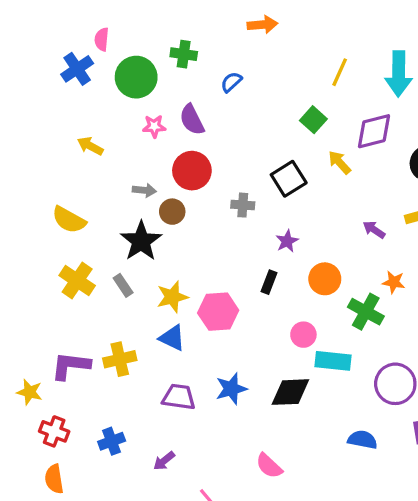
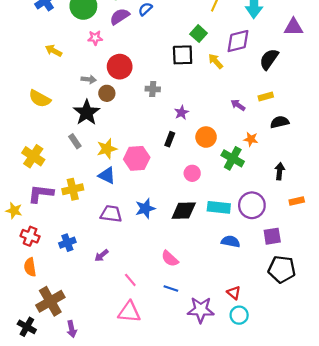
purple semicircle: (192, 120) -> (120, 17), moved, turned 84
black square: (289, 179) -> (183, 55), moved, turned 30
yellow cross: (77, 280) -> (33, 156), moved
cyan rectangle: (333, 361) -> (219, 207), moved

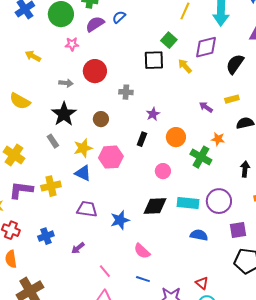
brown circle: (107, 93) -> (101, 119), moved
blue star: (145, 208) -> (120, 220), moved

